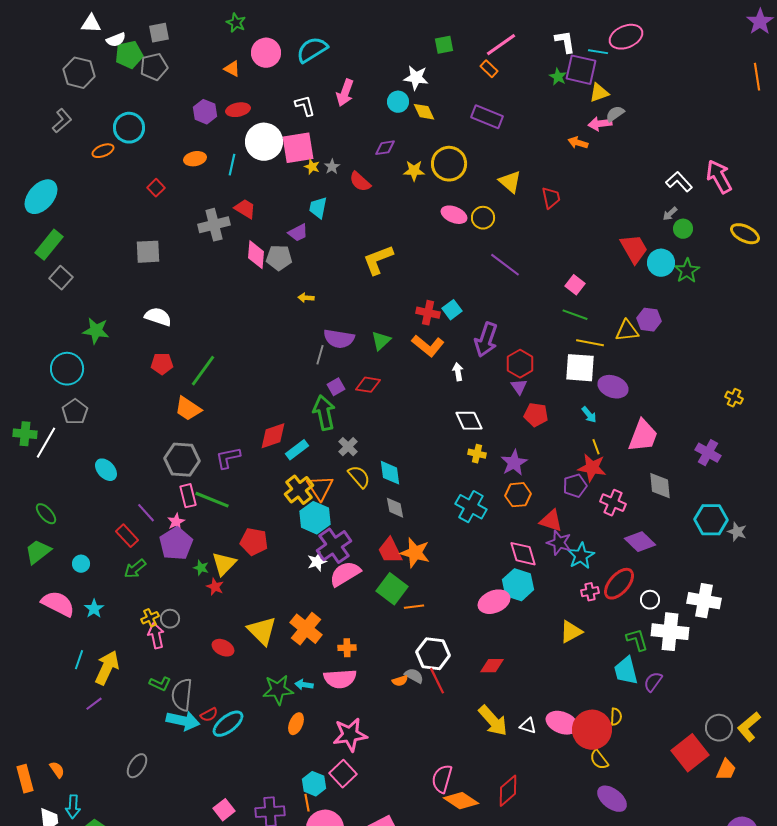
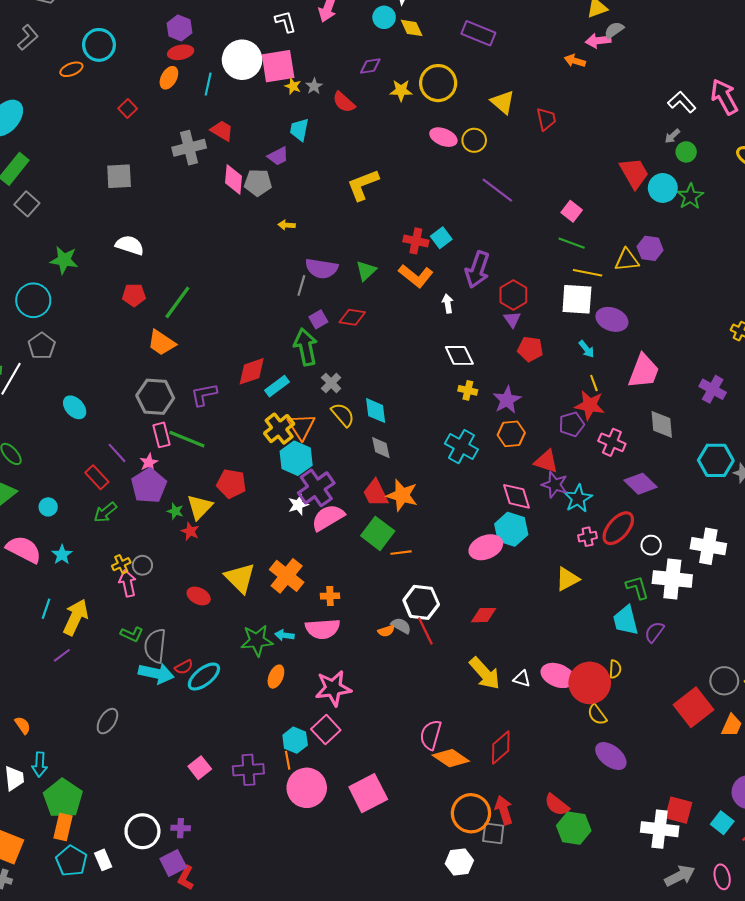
red ellipse: (238, 110) -> (181, 52), moved
orange ellipse: (195, 159) -> (169, 78), turned -50

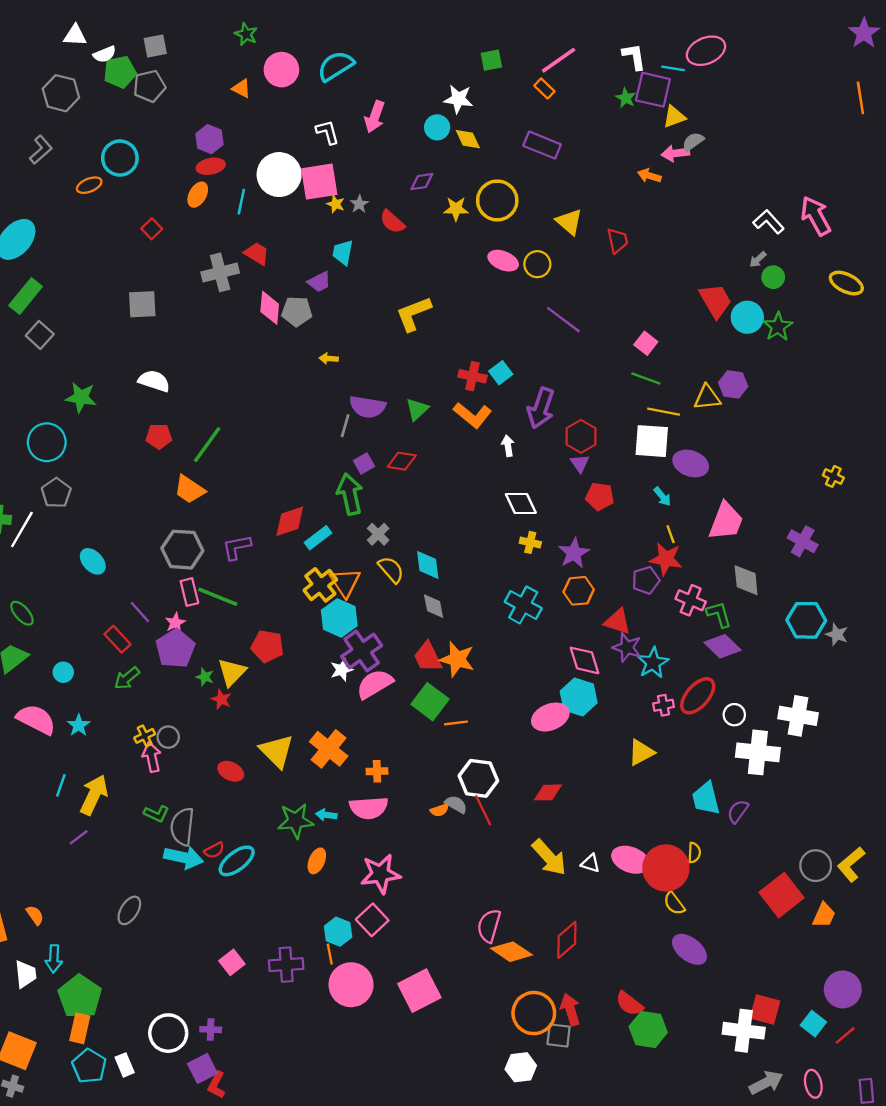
green L-shape: (637, 588) -> (719, 614), moved

